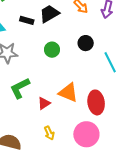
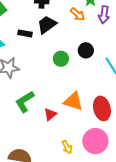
green circle: (52, 50) -> (61, 59), moved
yellow arrow: (49, 133) -> (67, 147), moved

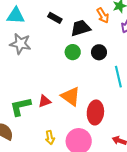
black trapezoid: (47, 25) -> (81, 28), moved
black rectangle: (25, 33) -> (55, 18), moved
green L-shape: (25, 102) -> (20, 107), moved

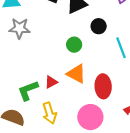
green circle: (73, 52) -> (74, 45), moved
yellow arrow: (50, 138) -> (49, 113), moved, size x1.5

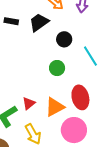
green circle: (74, 45) -> (57, 68), moved
orange triangle: (76, 74) -> (55, 107), moved, turned -45

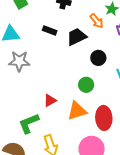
red triangle: (29, 103) -> (50, 100), moved
orange triangle: (55, 107) -> (77, 111), moved

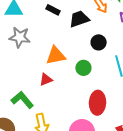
orange triangle: (77, 111) -> (56, 56), moved
green L-shape: (29, 123) -> (22, 100), turned 65

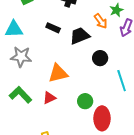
green circle: (83, 68) -> (85, 101), moved
green L-shape: (22, 100) -> (20, 95), moved

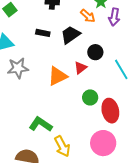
green L-shape: (20, 95) -> (41, 124), moved
red triangle: (49, 98) -> (81, 68), moved

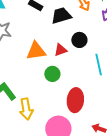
green circle: (90, 97) -> (52, 74), moved
yellow arrow: (62, 146) -> (26, 109), moved

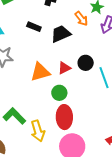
black circle: (79, 40) -> (86, 63), moved
red ellipse: (75, 100) -> (64, 117), moved

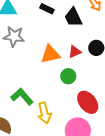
black trapezoid: (61, 34) -> (73, 17), turned -95
red ellipse: (64, 117) -> (88, 102), moved, turned -40

